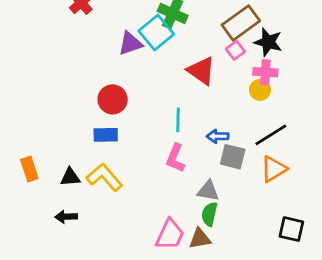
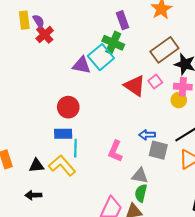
purple triangle: (130, 43) -> (82, 65), turned 30
pink square: (235, 50) -> (155, 82), moved
cyan line: (178, 120) -> (75, 148), moved

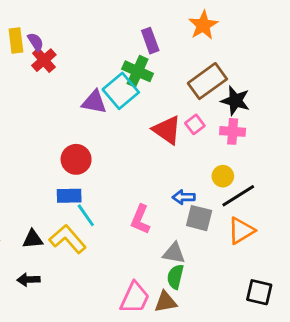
yellow circle: (179, 100) -> (223, 176), moved
cyan line: (75, 148) -> (86, 215), turned -36

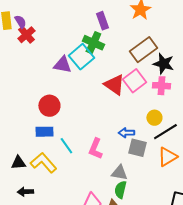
pink square: (195, 124) -> (134, 81), size x1.6
cyan line: (86, 215) -> (66, 146), moved
black arrow: (29, 280) -> (25, 192), moved

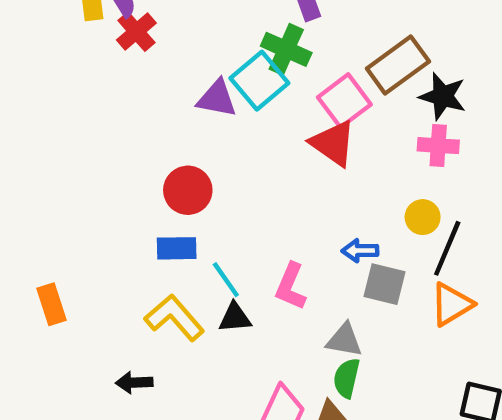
pink square: (134, 81) -> (344, 101), moved
black line: (165, 132) -> (447, 248), turned -35
black triangle: (18, 163) -> (235, 318), moved

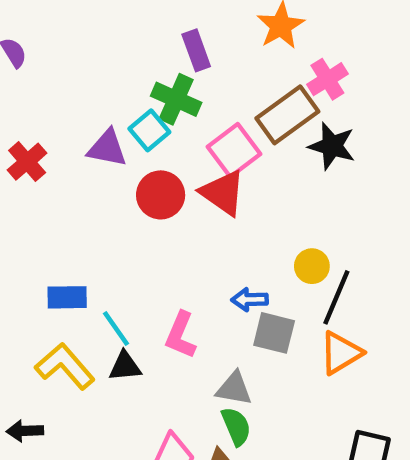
red cross: (136, 31) -> (27, 162), moved
cyan square: (259, 81) -> (149, 130), size x0.7
pink cross: (438, 146) -> (327, 79), moved, turned -36
red circle: (188, 190) -> (161, 195), moved
green semicircle: (347, 378) -> (236, 426), turned 144

